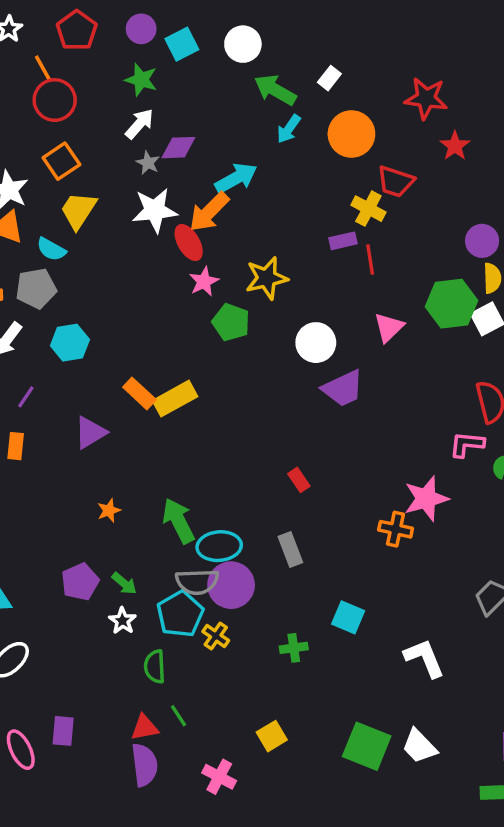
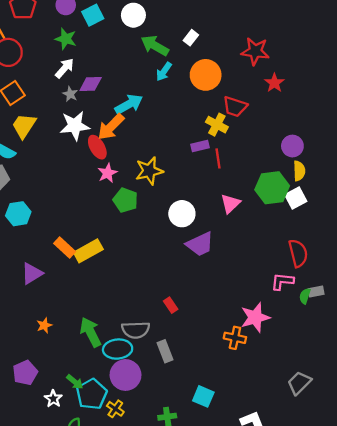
gray semicircle: (197, 582) -> (136, 330), moved
green arrow: (124, 583) -> (75, 382), moved

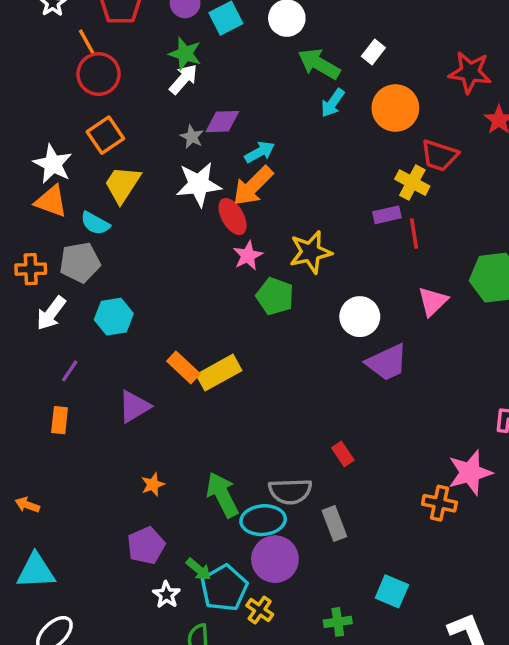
white arrow: (65, 68) -> (183, 79), moved
cyan arrow: (129, 104) -> (260, 152), moved, size x0.7
purple pentagon: (25, 373) -> (146, 546), moved

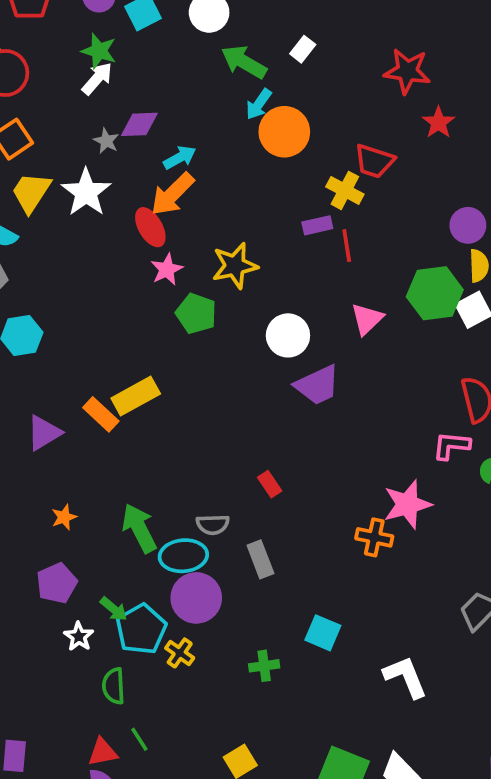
orange circle: (395, 108) -> (284, 132), moved
white star: (199, 184) -> (86, 192), moved, turned -30
orange rectangle: (183, 367) -> (101, 414), moved
gray semicircle: (290, 491) -> (213, 525), size x0.7

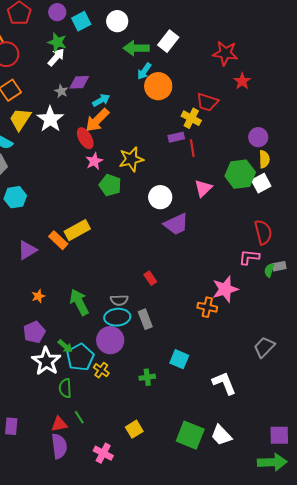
white rectangle: (303, 49) -> (168, 41), size x1.5
green arrow: (244, 62) -> (136, 48), turned -30
cyan ellipse: (183, 556) -> (117, 317), moved
white star: (79, 636) -> (46, 361), size x1.8

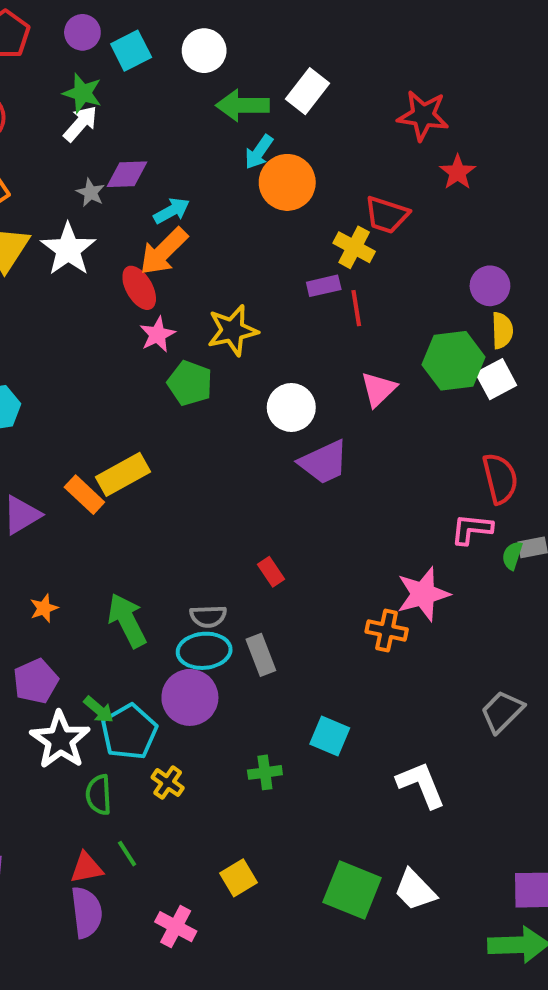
yellow cross: (101, 370) -> (168, 783), moved

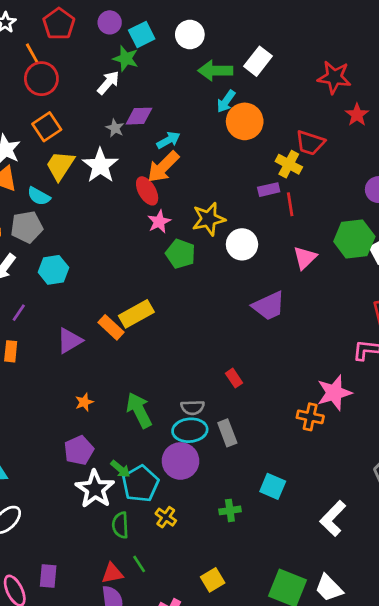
green star: (82, 93) -> (126, 59), moved
white circle: (291, 407) -> (242, 244), moved
white L-shape: (421, 785) -> (333, 518), turned -114

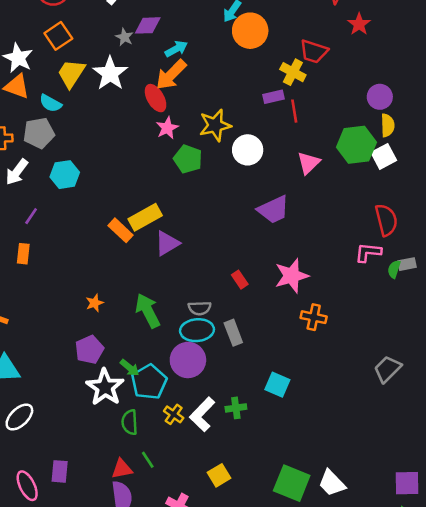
purple triangle: (70, 341) -> (167, 243), moved
pink star: (334, 393) -> (292, 276), moved
white L-shape: (333, 518) -> (202, 414), moved

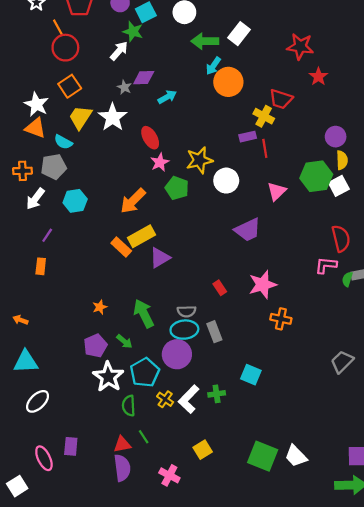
orange arrow: (171, 75) -> (133, 201), moved
green arrow: (130, 368) -> (124, 341), moved

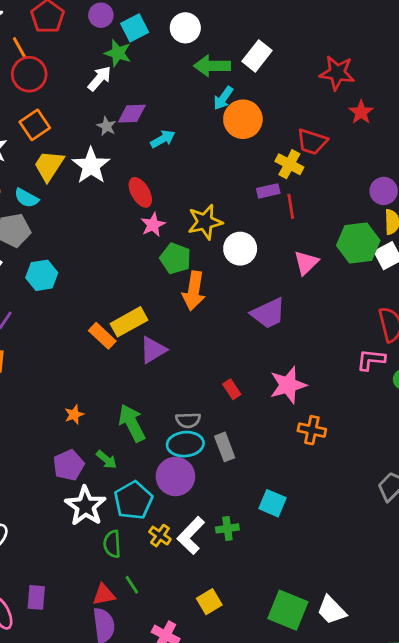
orange arrow: (133, 201) -> (194, 291), moved, turned -36

